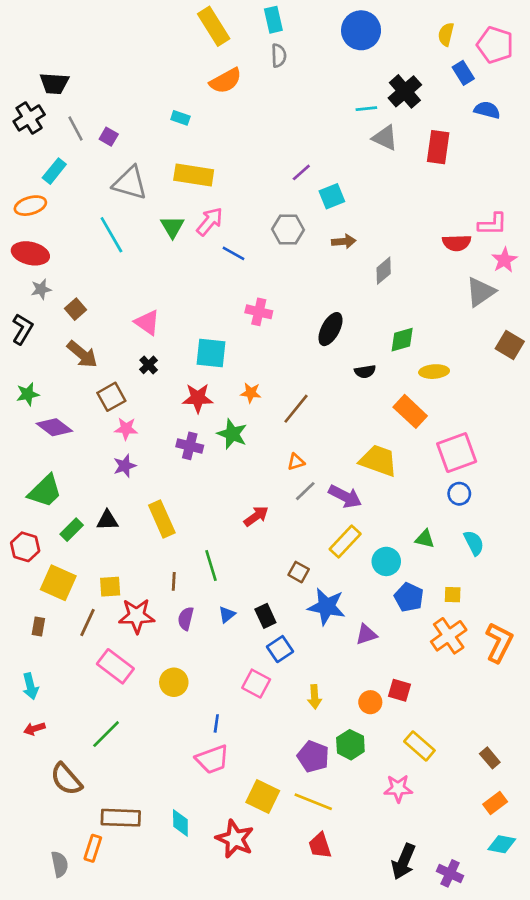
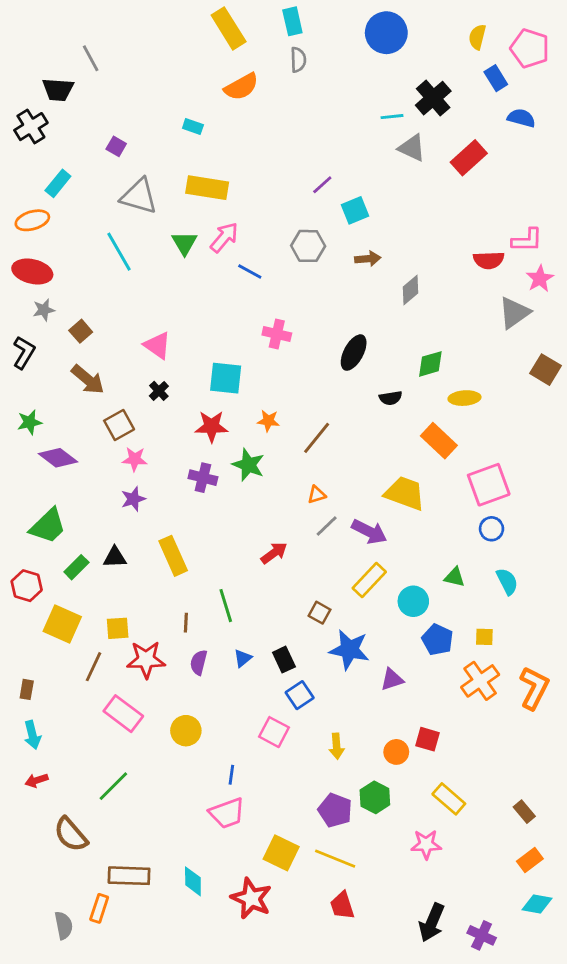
gray line: (76, 129) -> (91, 58), moved
red rectangle: (438, 147) -> (469, 158), turned 40
brown rectangle: (38, 626) -> (27, 689), moved

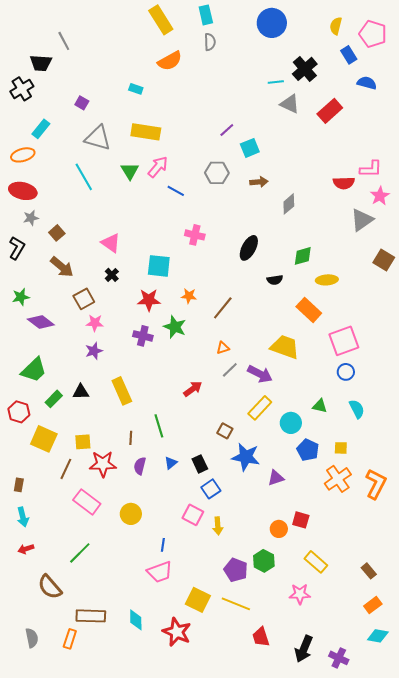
yellow arrow: (337, 746) -> (218, 526), moved
red trapezoid: (342, 905) -> (261, 637), moved
gray semicircle: (64, 925) -> (32, 638), moved

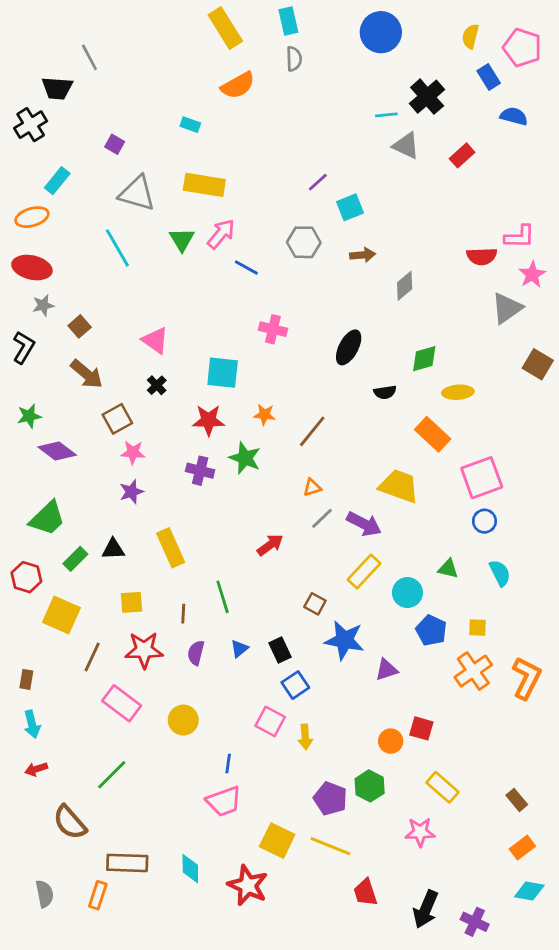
red rectangle: (330, 111) -> (462, 155), size x0.7
yellow square: (83, 442) -> (131, 602), moved

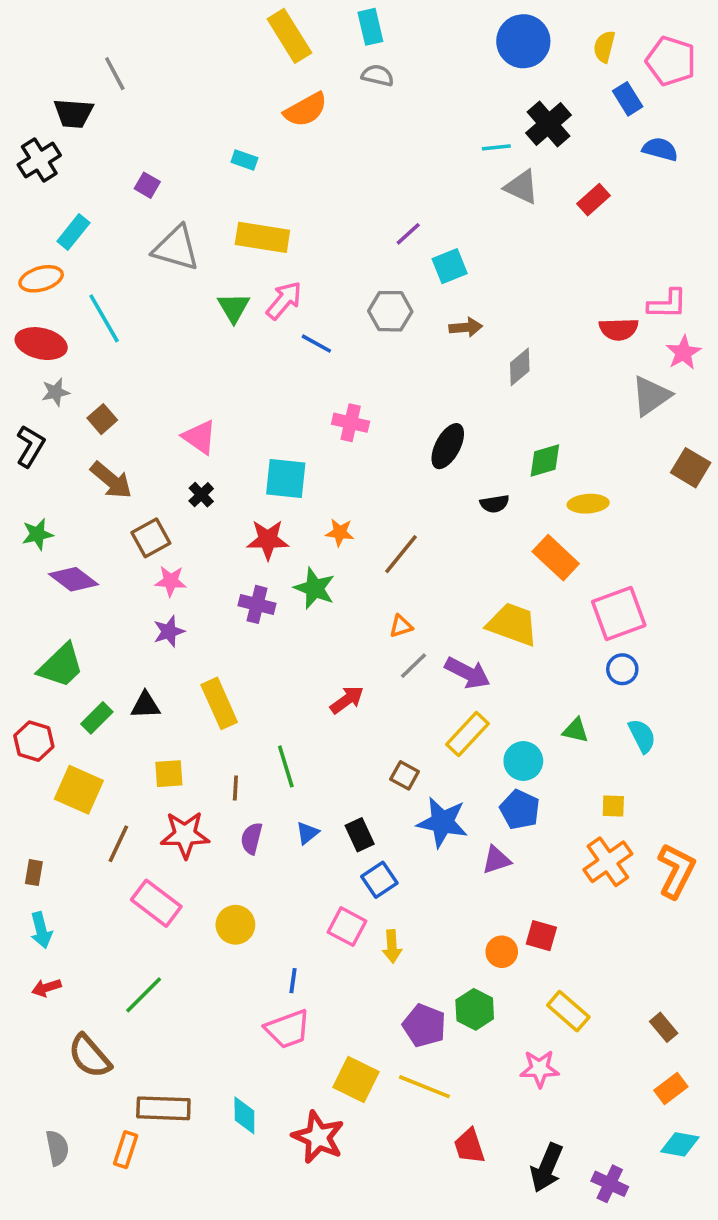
blue circle: (381, 32) -> (523, 41), moved
gray semicircle: (294, 59) -> (378, 75), turned -75
cyan line: (117, 248) -> (104, 318), moved
blue pentagon: (431, 630) -> (520, 810), moved

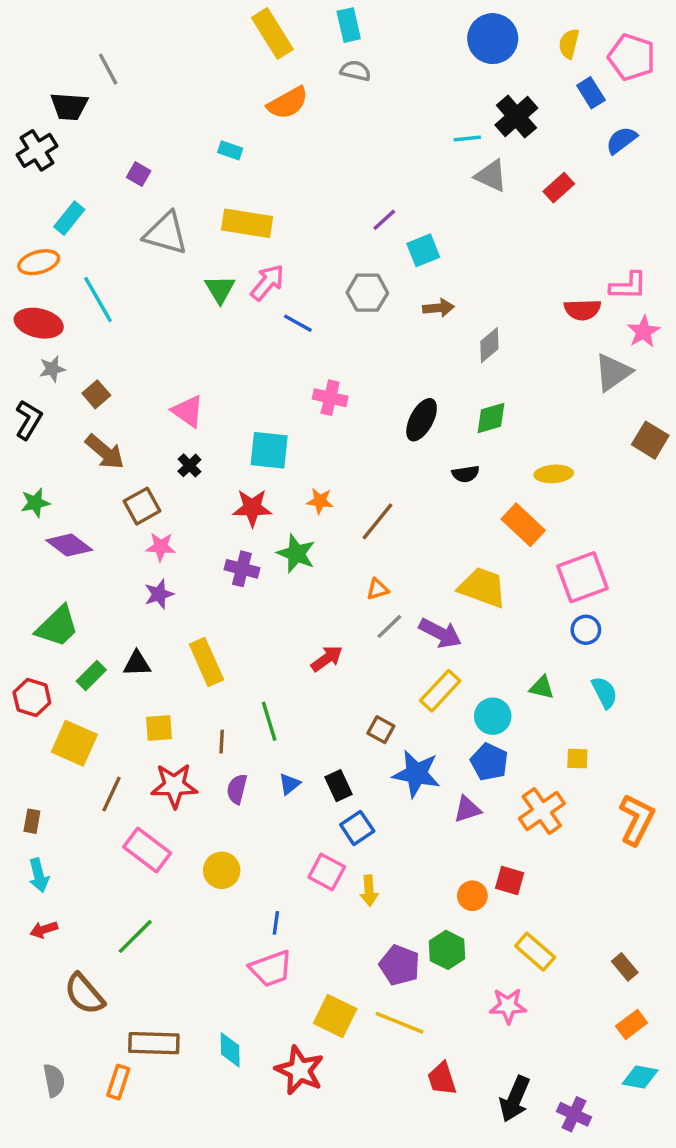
blue semicircle: (660, 149) -> (621, 140), turned -52
green diamond: (545, 461) -> (491, 418), moved
orange cross: (608, 862) -> (542, 811), moved

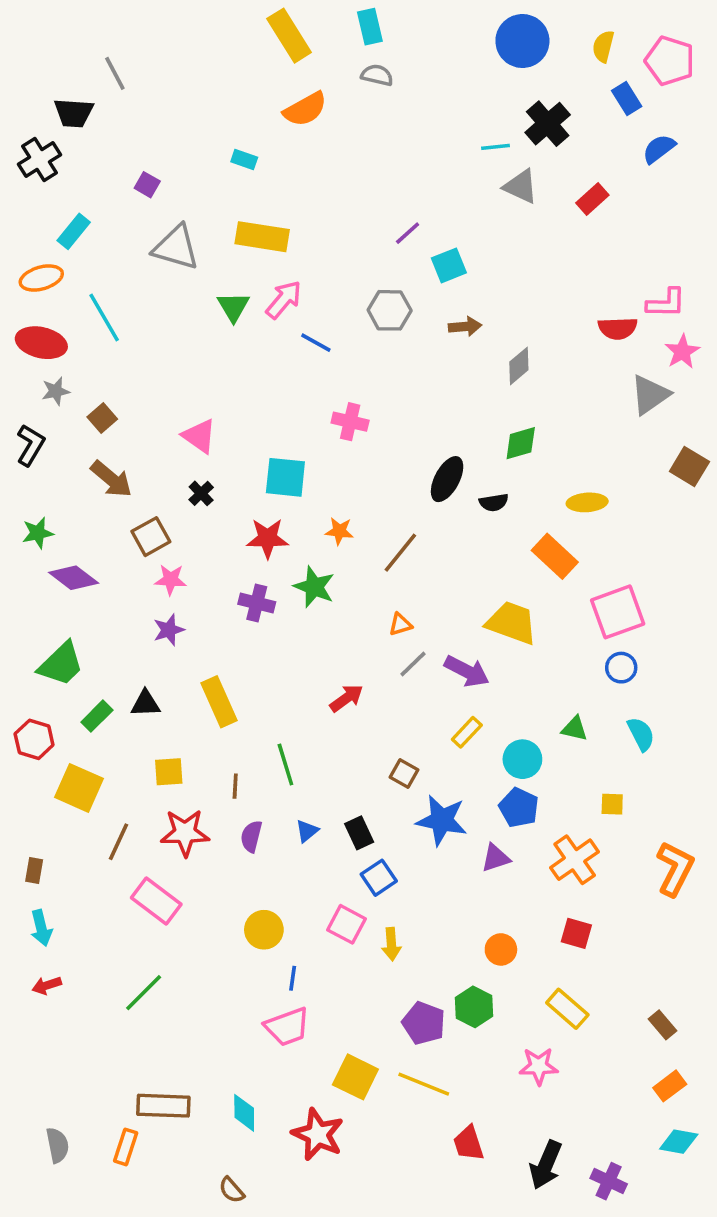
black ellipse: (422, 420) -> (447, 479), moved
yellow rectangle: (440, 691) -> (467, 732), size x0.7
yellow circle: (222, 870) -> (264, 930), moved
red square: (510, 880) -> (576, 933), moved
brown semicircle: (84, 994) -> (232, 1190), moved, size x0.6

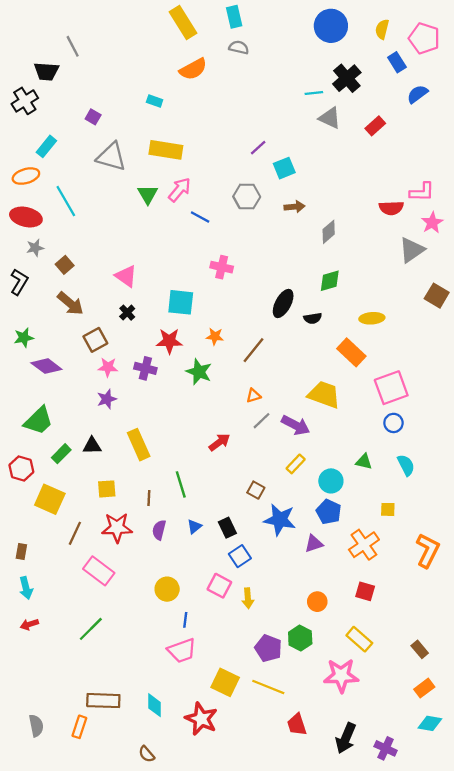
purple cross: (257, 603) -> (145, 368), moved
pink star: (539, 1066) -> (341, 676), size x1.4

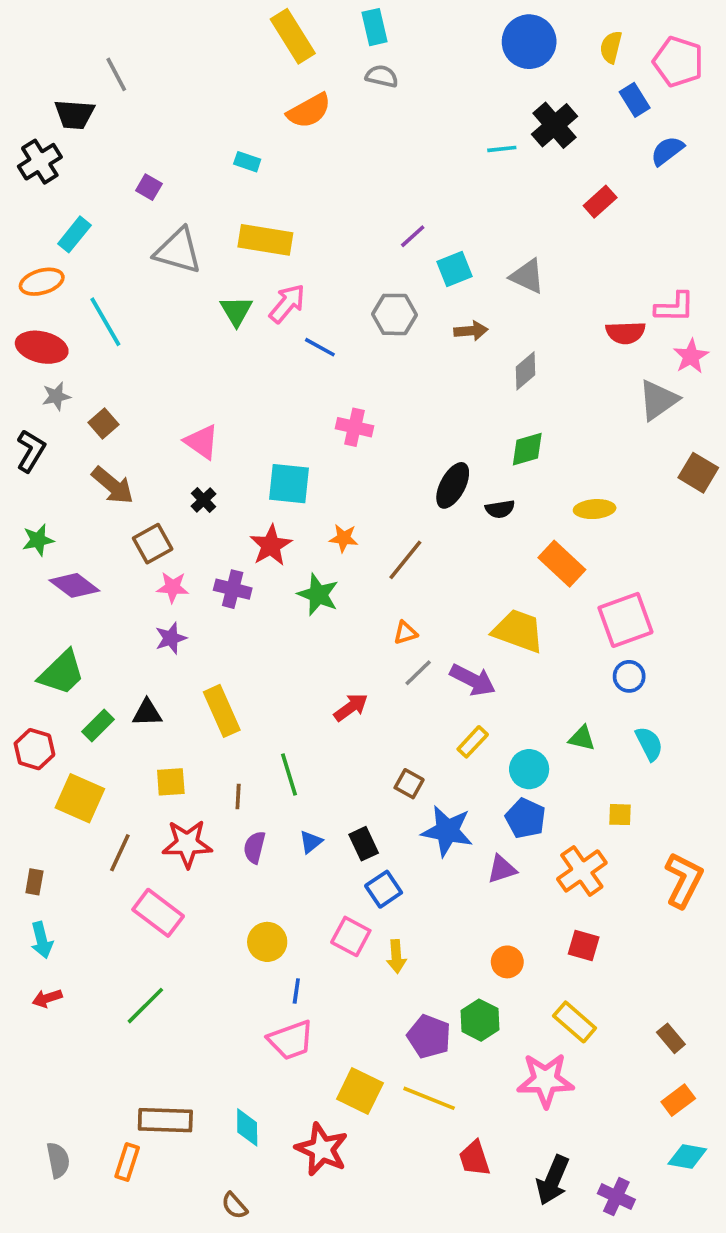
gray triangle: (330, 118) -> (527, 276), moved
red star: (169, 341) -> (271, 545), turned -30

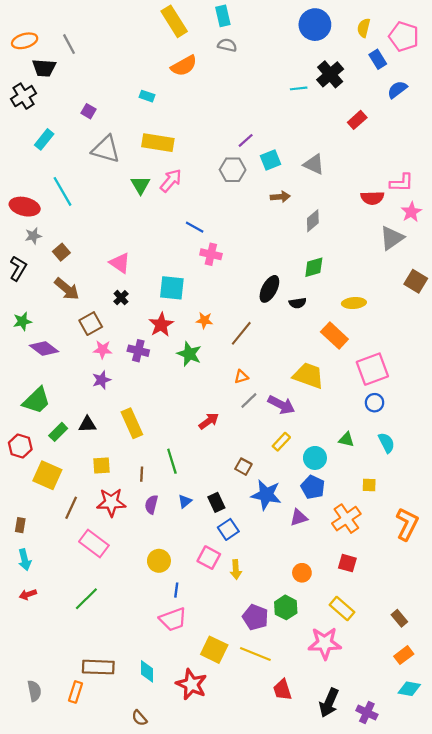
orange ellipse: (42, 282) -> (25, 41), moved
gray hexagon: (394, 314) -> (233, 170), moved
blue line: (320, 347) -> (195, 227), moved

